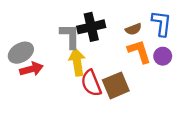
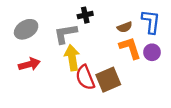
black cross: (91, 27) -> (85, 15), moved, size x0.6
gray L-shape: (70, 36) -> (65, 34), turned -100
gray ellipse: (21, 53) -> (26, 29), moved

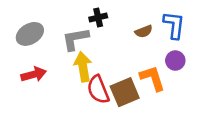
orange L-shape: (130, 48) -> (153, 78), moved

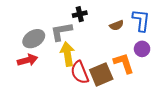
gray ellipse: (30, 34) -> (34, 39), moved

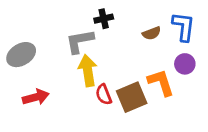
gray ellipse: (34, 39) -> (21, 55), moved
red arrow: (28, 60) -> (36, 97), moved
red semicircle: (80, 72) -> (104, 95), size x0.7

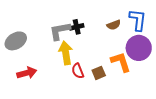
black cross: (104, 19) -> (77, 27), moved
purple circle: (185, 64) -> (139, 48), size x1.6
brown square: (132, 97) -> (99, 73), size x0.6

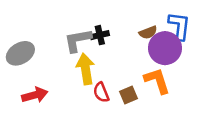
purple circle: (139, 48) -> (165, 48), moved

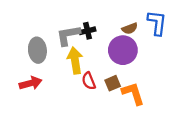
purple circle: (165, 48) -> (123, 50), moved
gray ellipse: (20, 53) -> (37, 50), moved, turned -65
orange L-shape: (157, 81) -> (133, 93), moved

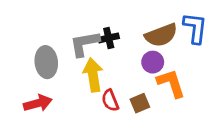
brown semicircle: (130, 28) -> (161, 35), size x1.6
purple circle: (123, 50) -> (153, 62), size x0.6
orange L-shape: (133, 93) -> (171, 83), moved

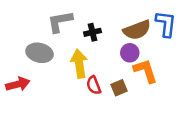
gray L-shape: (85, 44) -> (60, 21), moved
gray ellipse: (46, 62) -> (39, 53), turned -70
red arrow: (38, 103) -> (18, 84), moved

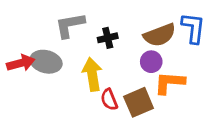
orange L-shape: (145, 71) -> (169, 83), turned -68
red arrow: (18, 84) -> (21, 63), moved
brown square: (119, 88) -> (139, 102), size x1.5

